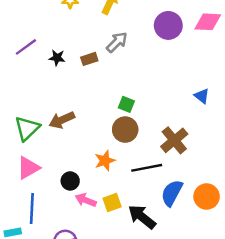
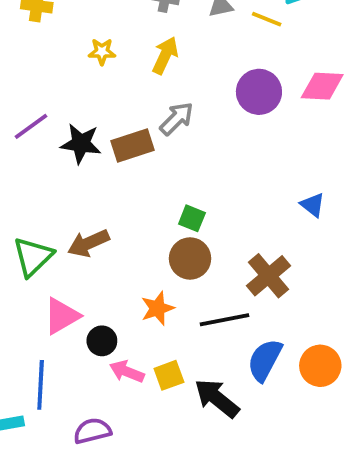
black star: (57, 58) -> (81, 144), size x1.5
brown rectangle: (89, 59) -> (133, 145), size x1.5
pink triangle: (28, 168) -> (62, 316), moved

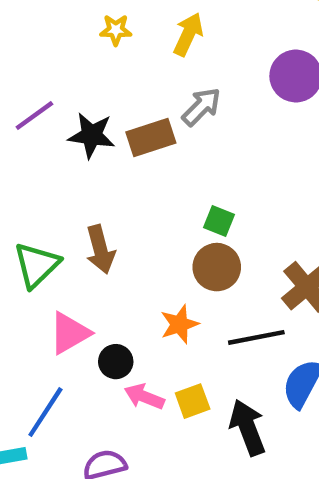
brown arrow: (88, 243) -> (100, 250), turned -81
blue line: (41, 385) -> (45, 412), turned 30
black arrow: (217, 398) -> (248, 427), turned 30

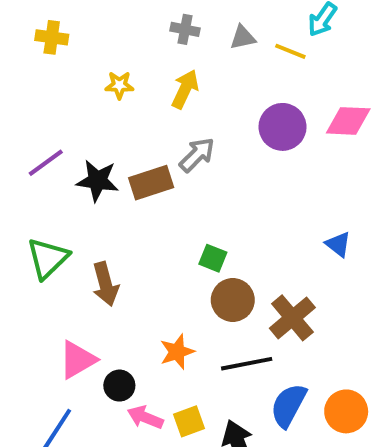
green triangle: (37, 265) -> (48, 258), moved
brown circle: (217, 267) -> (233, 300), moved

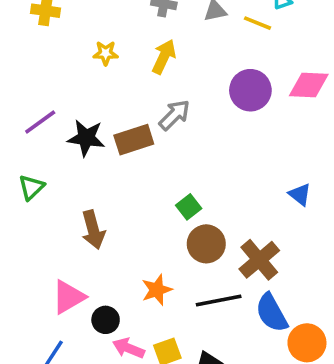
green triangle: (48, 258) -> (31, 187), moved, size x0.7
green square: (213, 258) -> (189, 207), turned 30
blue semicircle: (288, 405) -> (272, 313), moved, turned -57

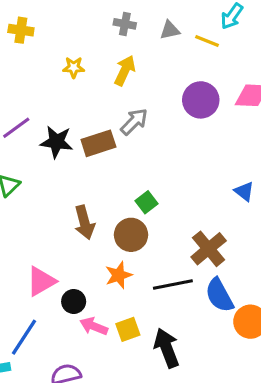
brown arrow: (93, 230) -> (84, 222), moved
brown circle: (206, 244) -> (131, 235), moved

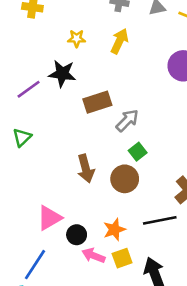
gray arrow: (134, 122) -> (127, 120), moved
black star: (57, 142) -> (62, 74), moved
orange star: (119, 275) -> (114, 230), moved

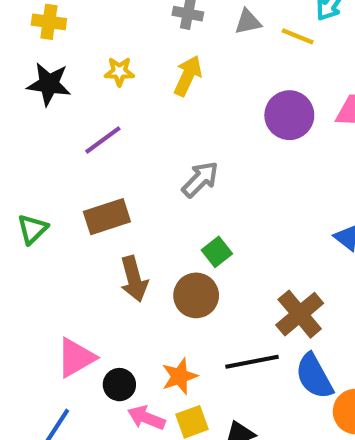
black star: (62, 74) -> (49, 84), moved
purple line: (29, 89) -> (103, 140), moved
brown rectangle: (97, 102) -> (107, 217), moved
gray arrow: (127, 120) -> (200, 179), moved

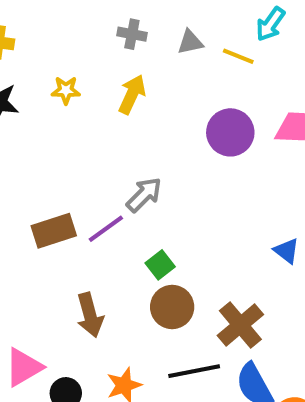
purple line: (103, 140) -> (106, 229), moved
brown arrow: (134, 279) -> (90, 315), moved
brown circle: (196, 295) -> (172, 307), moved

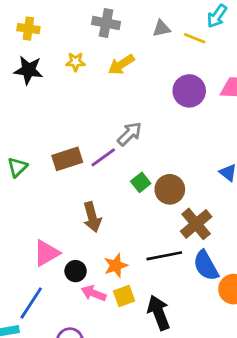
gray cross: (132, 34) -> (106, 23), moved, size x1.4
yellow arrow: (132, 94) -> (121, 65), turned -148
brown circle: (172, 307) -> (170, 189), moved

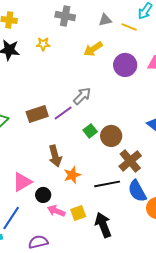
yellow arrow: (121, 65) -> (93, 49), moved
orange star: (116, 266) -> (72, 175), moved

